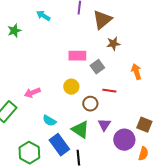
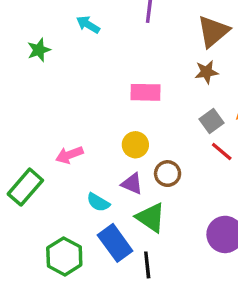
brown triangle: (102, 20) -> (213, 31), moved
gray square: (97, 67) -> (212, 121), moved
red line: (109, 91) -> (222, 152), moved, turned 32
purple triangle: (104, 125) -> (132, 184), moved, turned -40

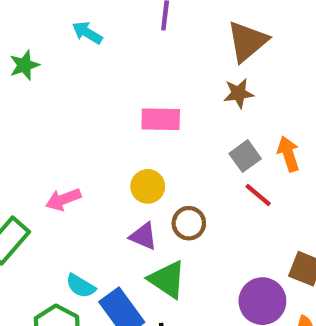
cyan semicircle: (98, 202) -> (81, 286), moved

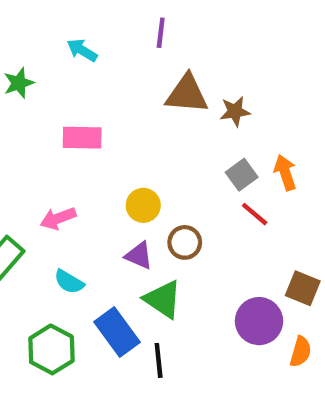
brown triangle: (247, 41) -> (187, 94), moved, turned 45
pink rectangle: (161, 119) -> (82, 138), moved
cyan semicircle: (81, 286) -> (69, 282), moved

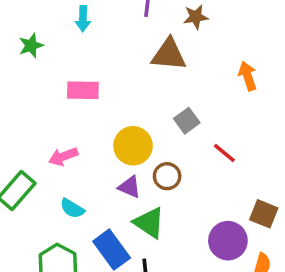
cyan arrow: (82, 50) -> (83, 19), turned -120
brown star: (235, 111) -> (196, 17), moved
orange arrow: (285, 173) -> (248, 76), moved
gray square: (242, 175) -> (187, 121), moved
yellow circle: (143, 205) -> (133, 146), size x1.4

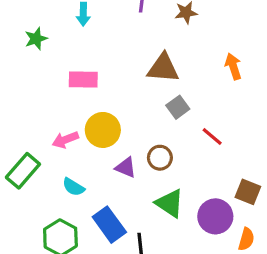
brown triangle: (169, 54) -> (163, 68), moved
yellow circle: (133, 146) -> (103, 130), moved
green triangle: (149, 223) -> (170, 203), moved

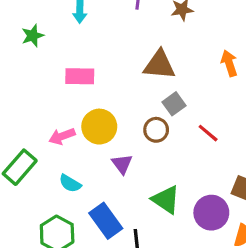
brown circle: (160, 158) -> (156, 130), moved
purple triangle: (126, 167) -> (122, 164), turned 30

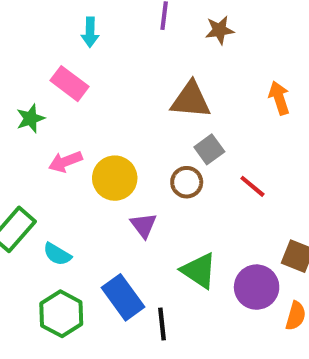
green star: (33, 36) -> (30, 118), moved
pink rectangle: (80, 76) -> (70, 84), moved, turned 36
pink arrow: (62, 136) -> (65, 162), moved
cyan semicircle: (70, 183) -> (57, 254), moved

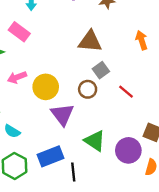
purple triangle: (144, 225) -> (62, 114), size x1.5
blue rectangle: (123, 297) -> (50, 156), turned -75

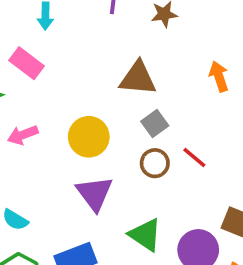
yellow circle: (46, 87) -> (89, 137), moved
brown circle: (88, 89) -> (155, 163), moved

